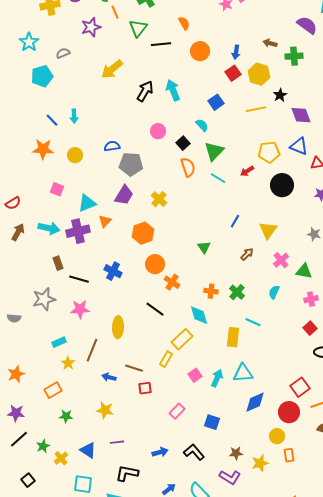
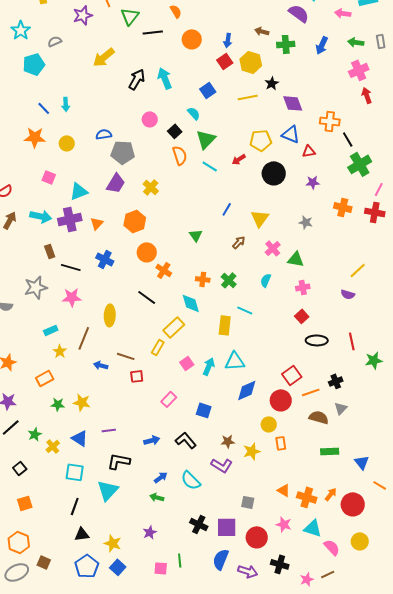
orange triangle: (105, 221) -> (97, 223), moved
yellow star: (105, 410) -> (82, 402), moved

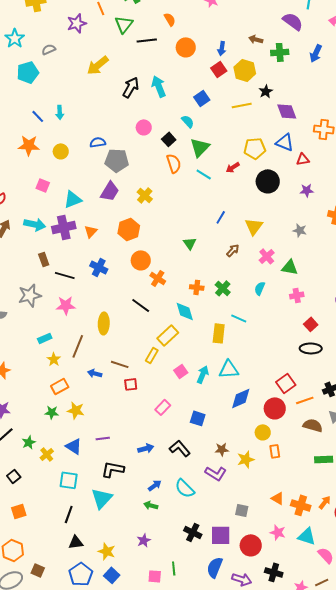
red square: (302, 316) -> (311, 324), moved
orange rectangle: (45, 378) -> (60, 386), moved

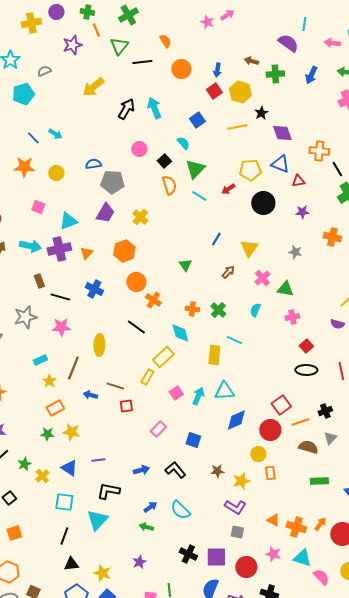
cyan arrow: (60, 112) -> (55, 134), turned -56
purple L-shape: (216, 473) -> (235, 507), moved

